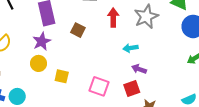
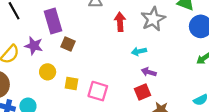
brown square: (78, 30) -> (68, 44), moved
purple star: (42, 41) -> (34, 46), moved, turned -30
pink square: (99, 86) -> (98, 91), moved

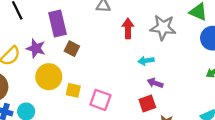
gray star: (153, 19) -> (163, 27), turned 30
yellow circle: (48, 72) -> (49, 77), size x1.5

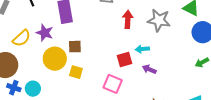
brown square: (72, 49) -> (75, 47), moved, turned -32
pink square: (100, 100) -> (113, 84), moved
red square: (147, 104) -> (124, 59), moved

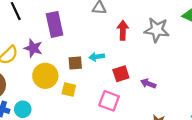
brown square: (75, 47) -> (75, 63), moved
cyan arrow: (142, 49) -> (97, 57), moved

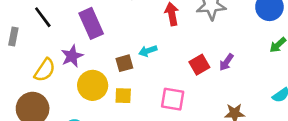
purple star: (33, 48) -> (72, 56), turned -30
red square: (121, 74) -> (199, 65), moved
purple arrow: (148, 84) -> (226, 62), moved, turned -64

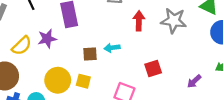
purple arrow: (226, 62) -> (194, 81), moved
yellow circle: (93, 85) -> (58, 80), moved

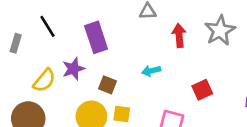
gray star: (174, 21) -> (220, 31), turned -30
brown square: (90, 54) -> (108, 85), moved, turned 32

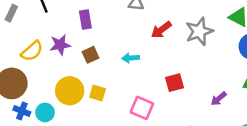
red arrow: (179, 35) -> (161, 30), turned -130
purple rectangle: (96, 37) -> (85, 19), size x0.7
brown square: (108, 85) -> (90, 55), moved, turned 35

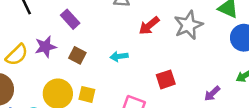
purple rectangle: (85, 19) -> (70, 19), turned -30
brown square: (90, 55) -> (77, 55), turned -35

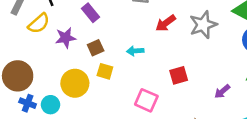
yellow semicircle: (17, 55) -> (39, 23), moved
brown square: (77, 55) -> (96, 48), turned 35
yellow square: (87, 94) -> (105, 71), moved

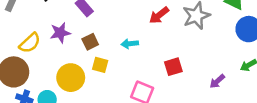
yellow semicircle: (39, 23) -> (30, 43), moved

